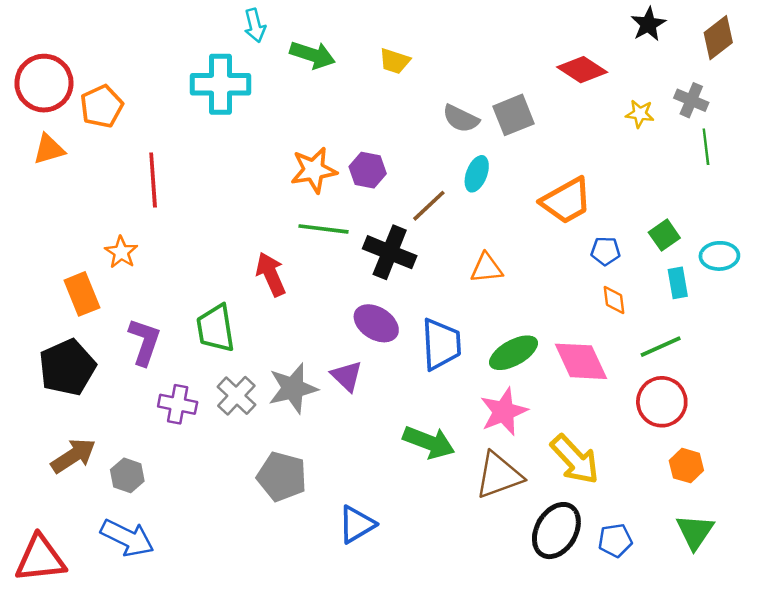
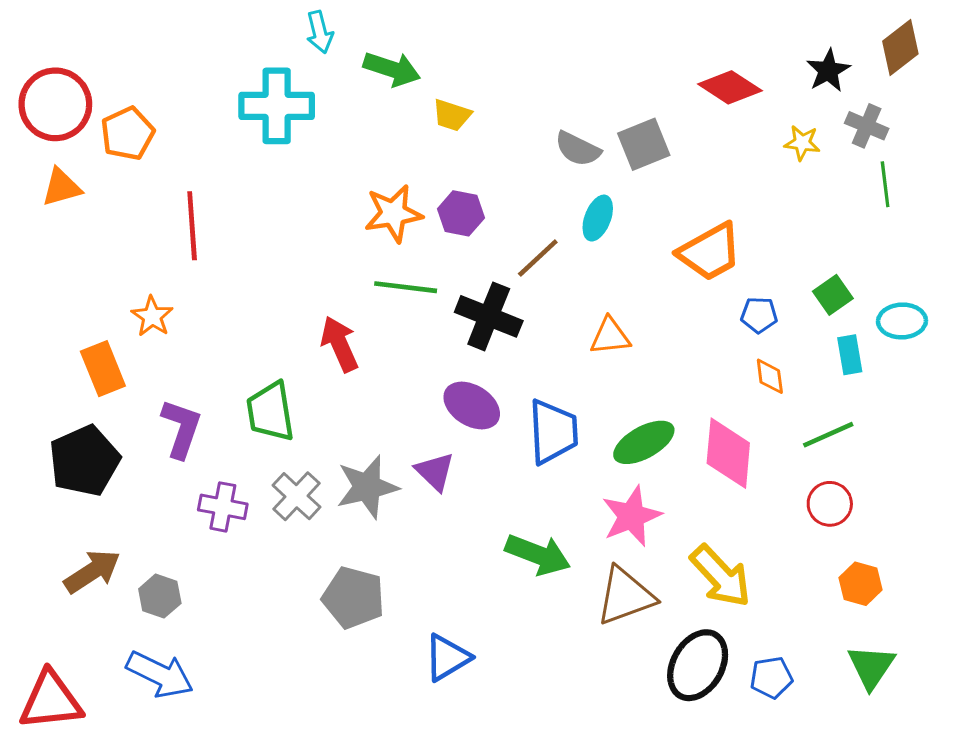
black star: (648, 24) -> (828, 71), moved
yellow trapezoid: (395, 61) -> (452, 115), moved
pink diamond: (581, 361) -> (728, 453), turned 30
red circle: (662, 402) -> (830, 504), size x0.7

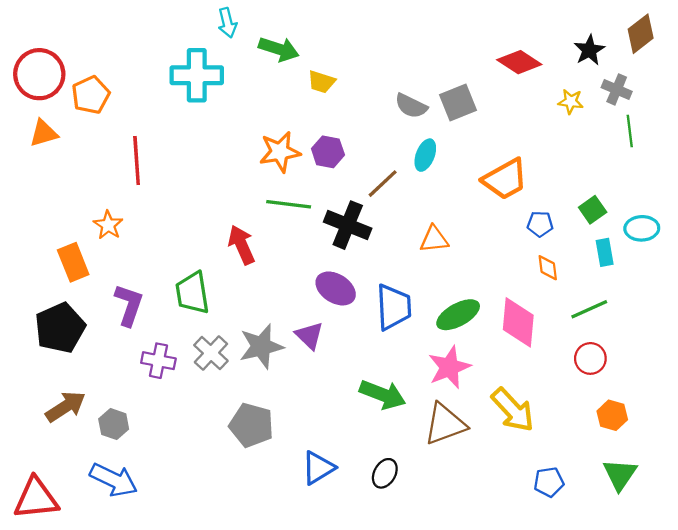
black ellipse: (698, 665) -> (385, 473), moved, size x0.6

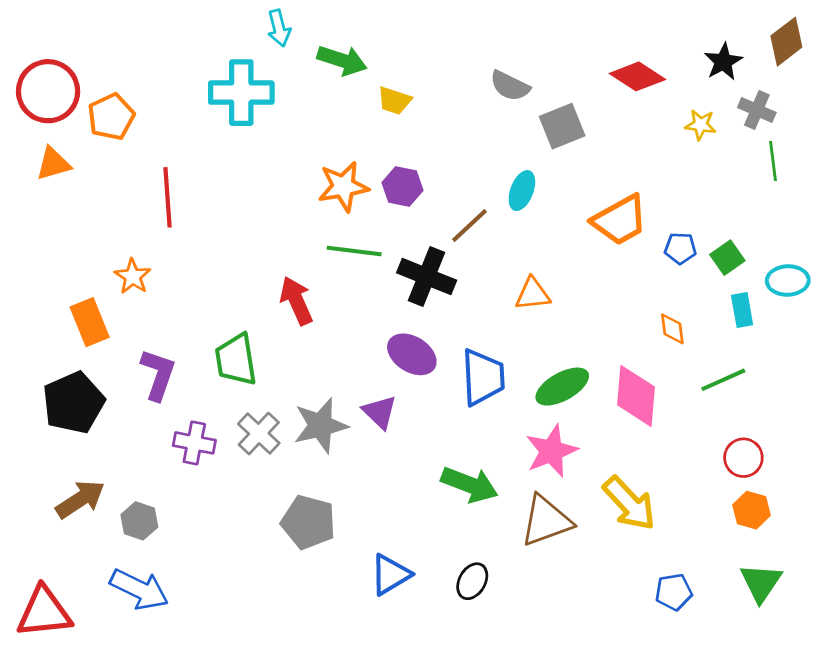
gray semicircle: (411, 106) -> (510, 86), moved
blue pentagon: (540, 224) -> (680, 248), moved
red circle: (590, 358) -> (743, 458), moved

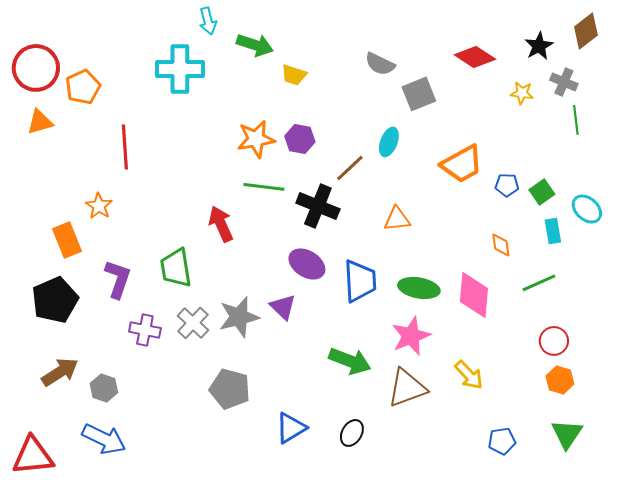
cyan ellipse: (788, 280) -> (587, 209), turned 44
green ellipse: (562, 387) -> (419, 288), turned 39
yellow arrow: (629, 503) -> (469, 375), size x0.7

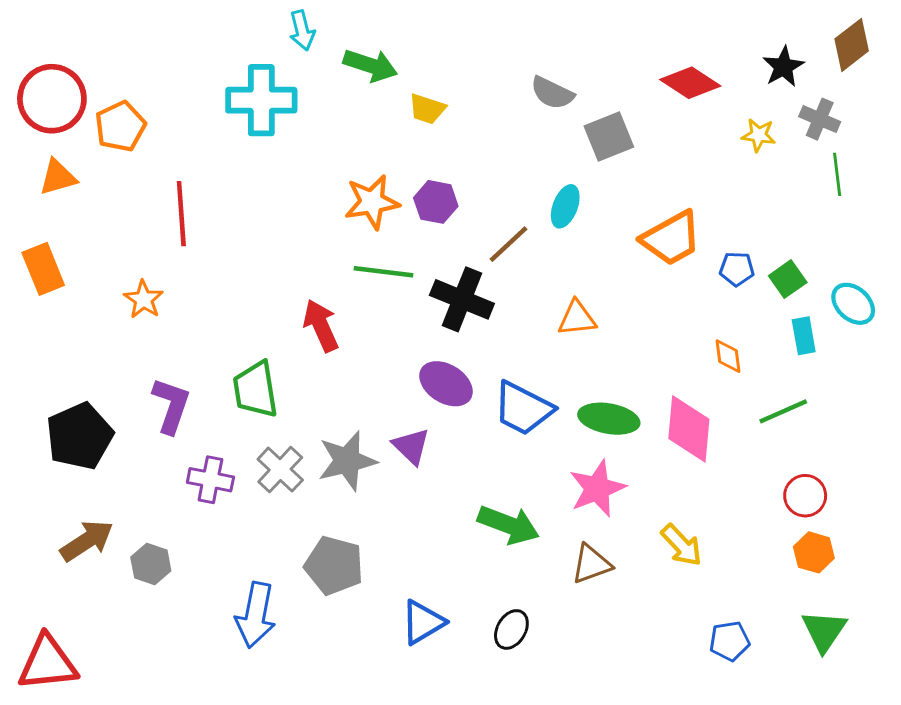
orange rectangle: (67, 240) -> (43, 269), moved
blue trapezoid: (360, 281) -> (523, 408), turned 120
brown triangle: (407, 388) -> (591, 564), size x0.7
blue arrow: (104, 439) -> (256, 615), moved, turned 75

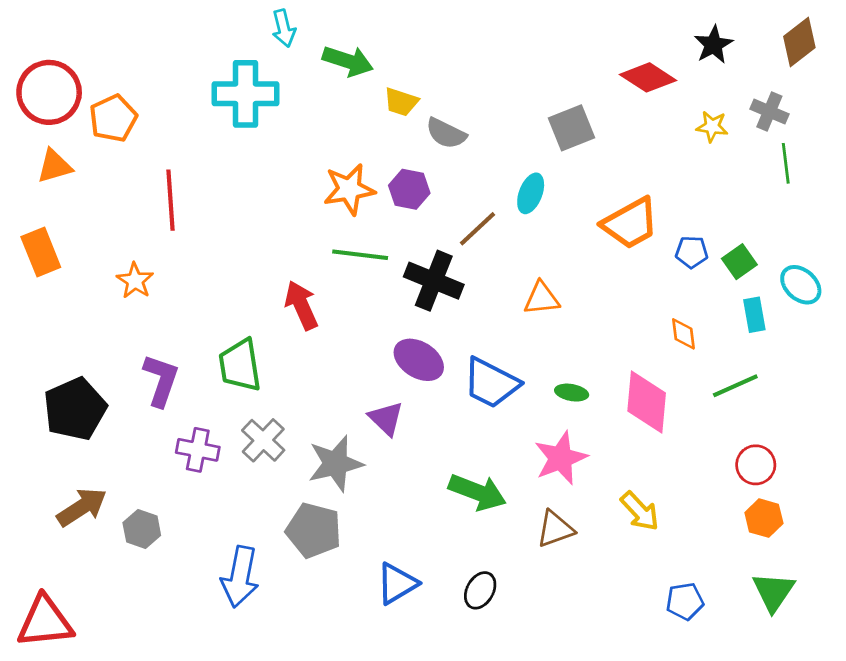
black star: (783, 67) -> (713, 45), moved
gray semicircle: (552, 93) -> (446, 133), moved
green ellipse: (609, 419) -> (572, 393), size x0.6
gray star: (347, 461) -> (336, 463), moved

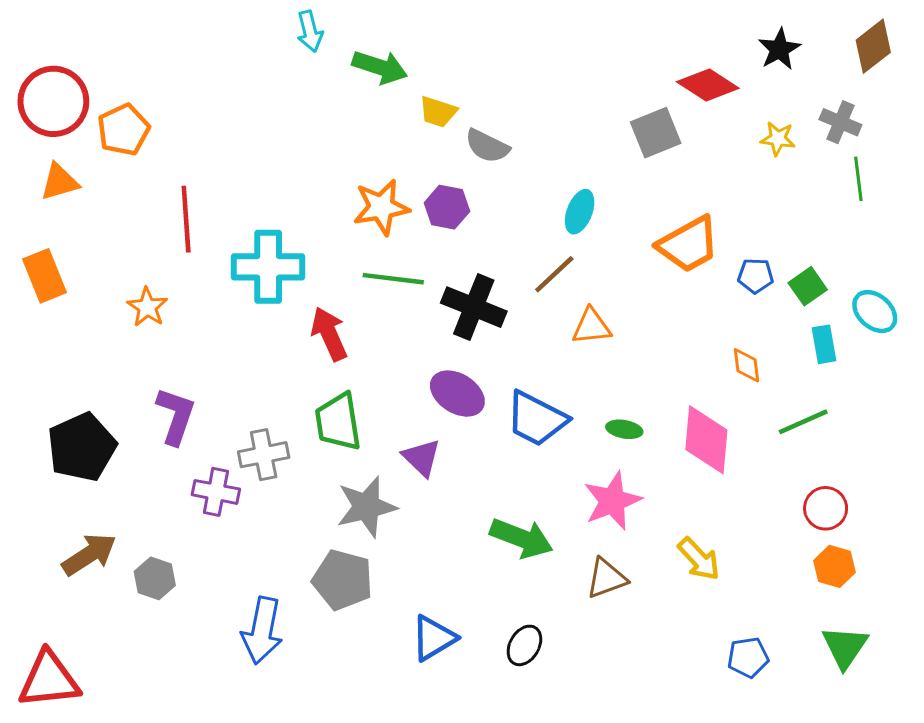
cyan cross: (246, 94) -> (268, 267), moved
gray square: (572, 128) -> (656, 133), moved
brown line: (477, 229) -> (554, 274), moved
green trapezoid: (240, 365) -> (338, 422), moved
gray cross: (263, 440) -> (264, 455), moved, turned 36

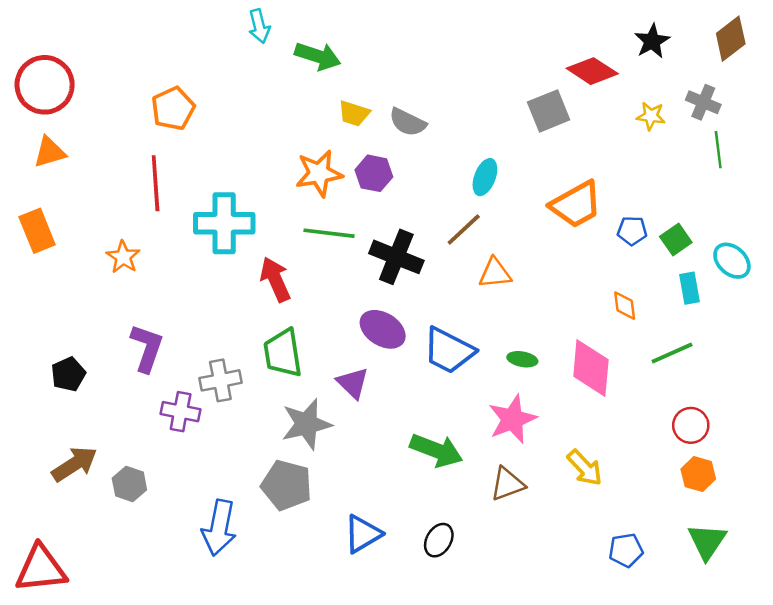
yellow trapezoid: (438, 112) -> (354, 113), moved
orange pentagon: (123, 130) -> (173, 108), moved
black pentagon: (82, 447) -> (68, 374), size x0.6

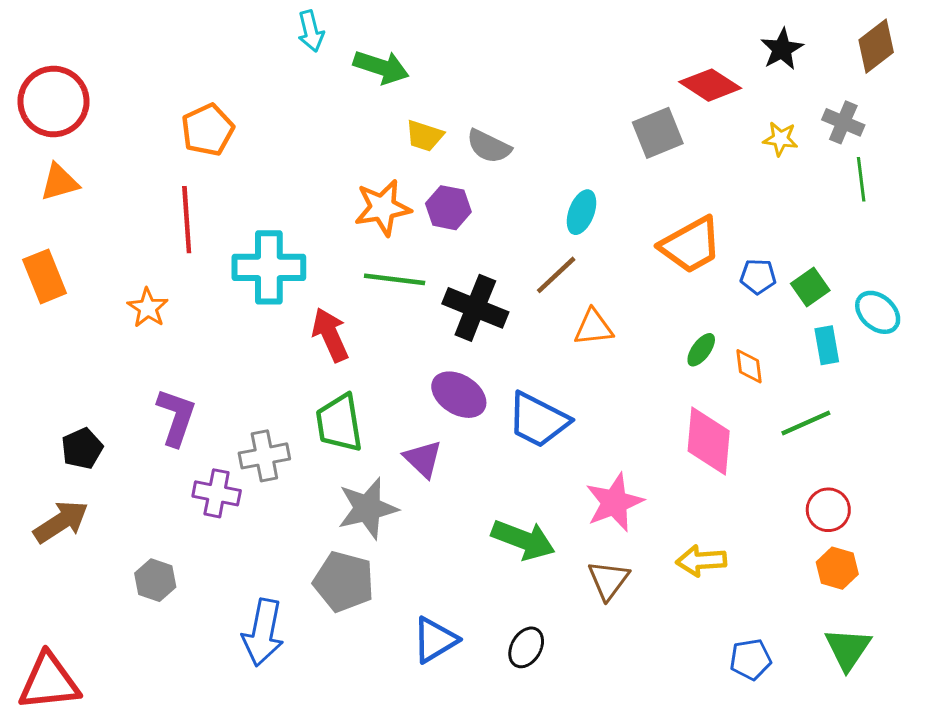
green ellipse: (522, 359) -> (701, 350), moved, turned -64
brown arrow: (75, 464) -> (61, 522), moved
yellow arrow: (585, 468) -> (701, 561), turned 129
brown triangle: (507, 484) -> (608, 580), turned -33

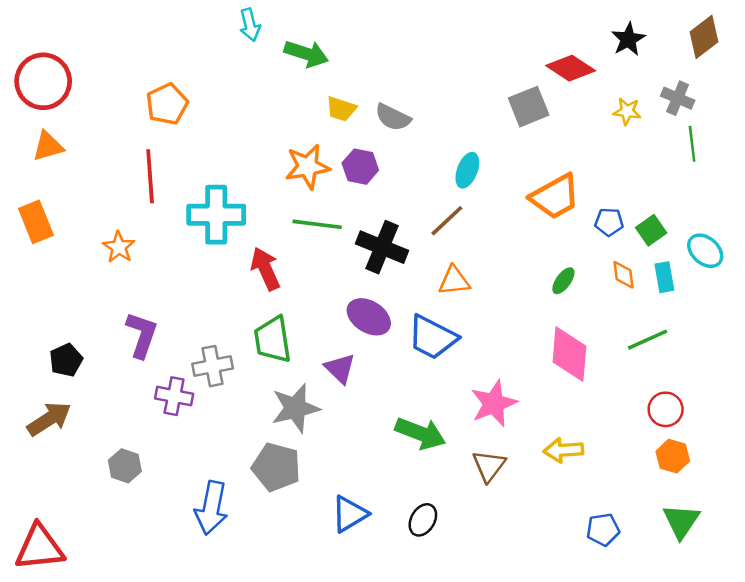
orange triangle: (593, 327) -> (454, 281), moved
orange diamond: (749, 366) -> (624, 275), moved

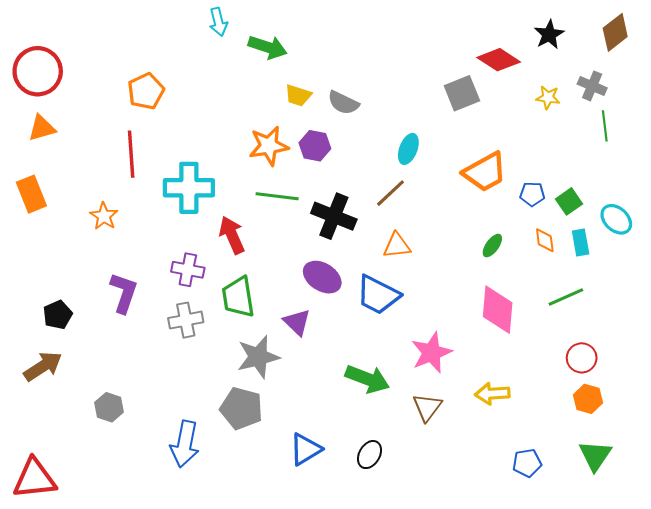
purple cross: (174, 396) -> (188, 270), moved

